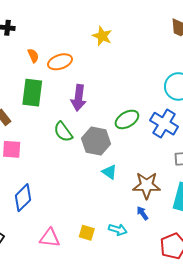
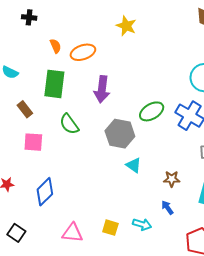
green semicircle: (63, 132) -> (69, 124), moved
brown star: (147, 185) -> (172, 179), size x0.6

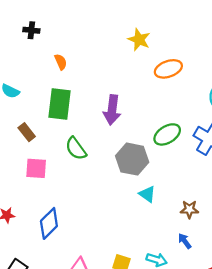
orange ellipse: (83, 52) -> (168, 69), moved

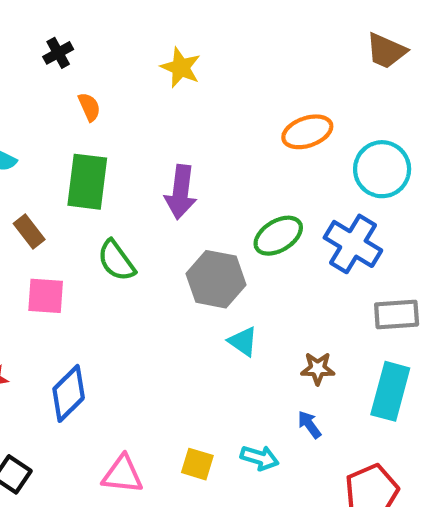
black cross: (31, 30) -> (58, 53), moved, turned -35
yellow star: (139, 40) -> (181, 67), moved
orange ellipse: (168, 69) -> (307, 132), moved

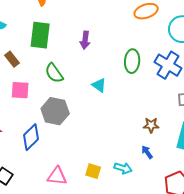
purple arrow: (181, 192) -> (85, 40), size x0.7
green ellipse: (278, 236) -> (132, 61), turned -55
gray hexagon: (216, 279) -> (55, 111), moved
cyan triangle: (243, 342) -> (99, 85), moved

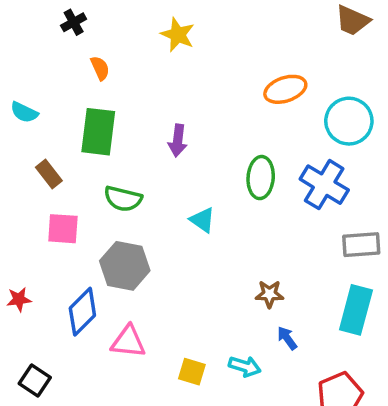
green semicircle: (54, 73) -> (123, 199), turned -40
brown star: (151, 125) -> (269, 294), moved
pink triangle: (57, 176) -> (128, 342), moved

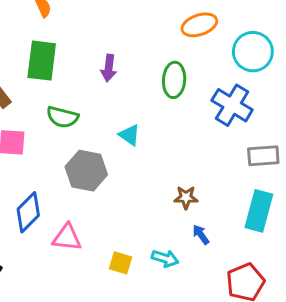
green ellipse: (261, 178) -> (174, 80), moved
gray hexagon: (125, 266) -> (86, 171), moved

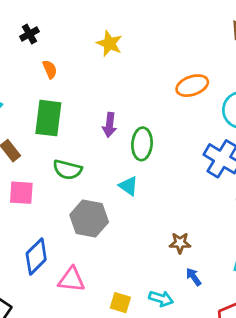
green ellipse: (174, 80) -> (142, 144), moved

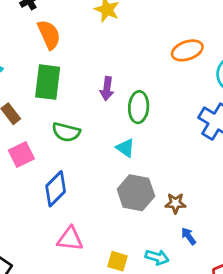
orange semicircle: (50, 69) -> (49, 35), size x1.6
pink square: (21, 193) -> (21, 154), turned -30
gray hexagon: (89, 219) -> (136, 193), moved
blue diamond: (36, 256) -> (56, 189), moved

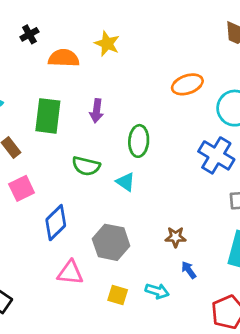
orange semicircle: (49, 35) -> (64, 58), moved, turned -64
purple arrow: (107, 89) -> (97, 111), moved
green semicircle: (66, 132) -> (86, 166), moved
gray hexagon: (136, 193) -> (111, 242), moved

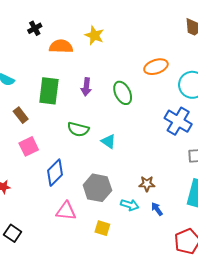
green ellipse: (139, 141) -> (123, 93), moved, turned -30
cyan arrow: (157, 291) -> (130, 205), moved

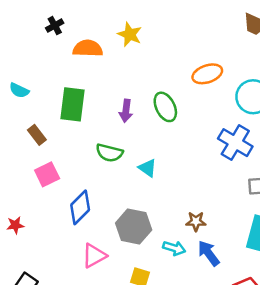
purple arrow: (86, 87) -> (126, 111), moved
blue arrow: (157, 209) -> (209, 253), size x1.5
pink triangle: (66, 211) -> (94, 256), turned -35

